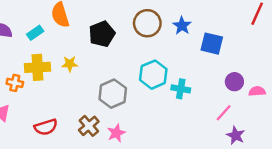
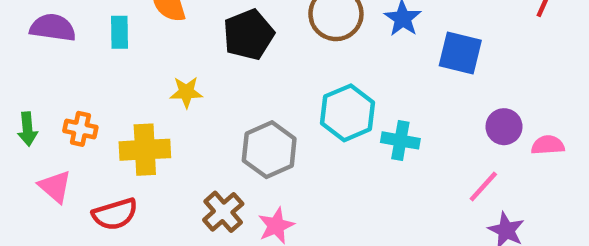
cyan rectangle: (35, 33) -> (120, 32), turned -56
yellow cross: (38, 67) -> (145, 150), moved
red semicircle: (46, 127) -> (115, 214), moved

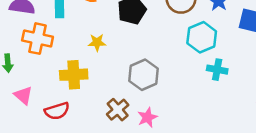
cyan hexagon: (347, 113) -> (202, 37), moved
orange cross: (80, 129) -> (38, 39), moved, size x1.6

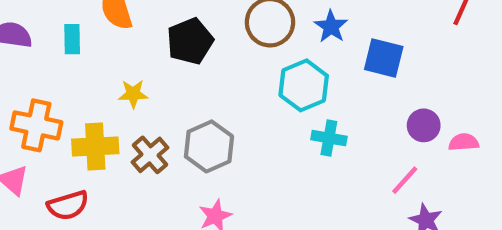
orange cross: (38, 39) -> (36, 125), moved
brown cross: (118, 110) -> (150, 155), moved

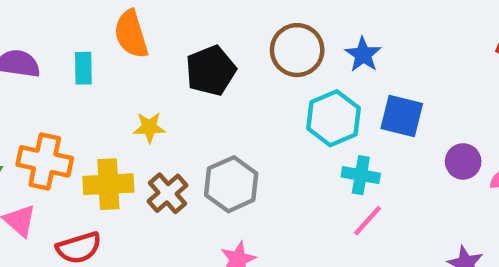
blue square: (384, 58) -> (402, 116), moved
pink line: (405, 180) -> (368, 221), moved

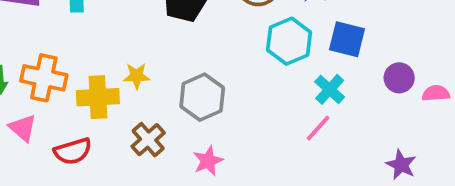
yellow star: (149, 127) -> (137, 76), moved
cyan cross: (361, 175) -> (330, 89), moved, turned 32
brown cross: (167, 193) -> (148, 140), moved

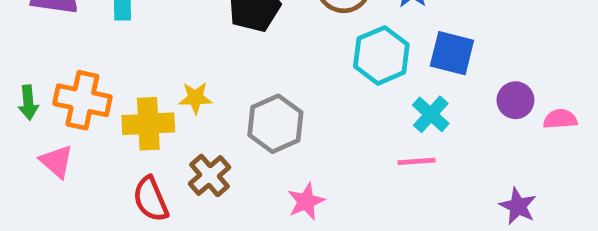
pink line: (318, 128) -> (417, 161), turned 44
red semicircle: (73, 151) -> (151, 199), moved, turned 84
pink star: (208, 161) -> (306, 201), moved

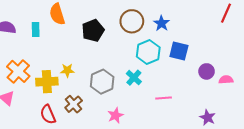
orange cross: (82, 100) -> (18, 71), turned 30
cyan cross: (431, 114) -> (134, 78), moved

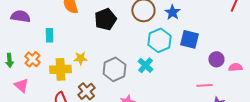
cyan rectangle: (36, 29) -> (49, 35), moved
orange cross: (18, 71) -> (32, 59), size x0.7
pink line: (164, 98) -> (204, 85), moved

